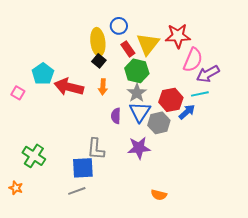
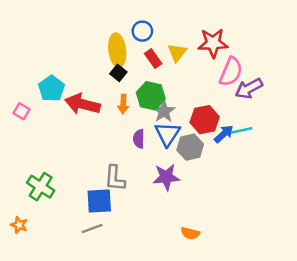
yellow triangle: (148, 44) -> (177, 53), size x0.7
green hexagon: (137, 71) -> (151, 96), moved
cyan line: (200, 94) -> (242, 130), moved

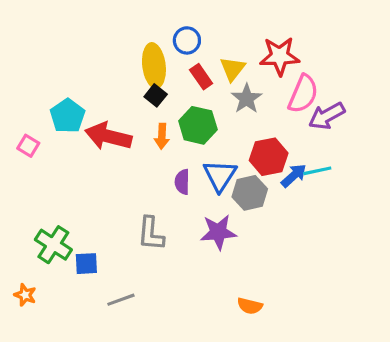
gray star: (164, 111) -> (247, 99), moved
blue square: (99, 201) -> (86, 264), moved, size x0.7

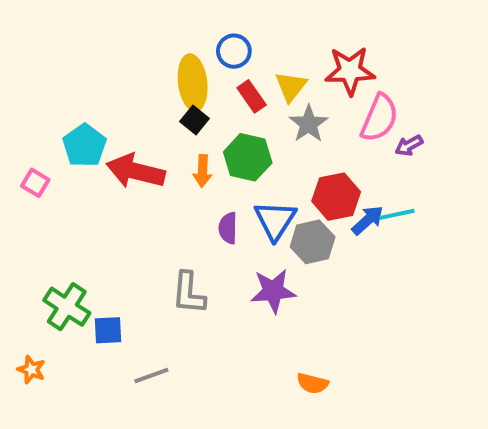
purple arrow: (327, 116) -> (409, 145), size x0.6

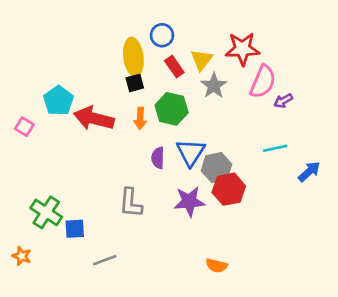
black square: (195, 120) -> (135, 83), turned 36
red hexagon: (336, 197) -> (229, 189), moved
blue arrow: (368, 220) -> (309, 172), moved

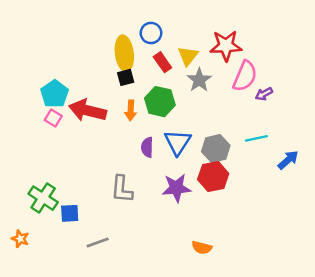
pink square: (24, 127) -> (53, 118), moved
gray hexagon: (217, 167) -> (216, 149), moved

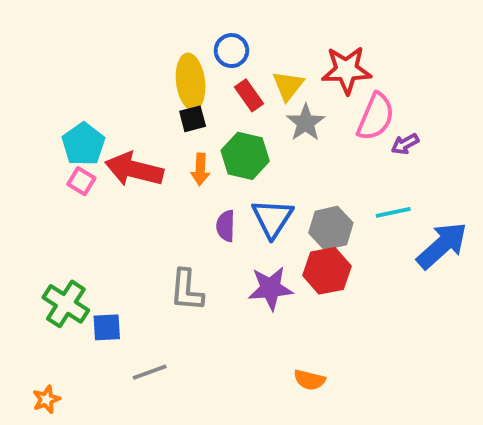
blue arrow: (288, 160) -> (442, 245), size x1.6
orange star: (20, 239) -> (46, 399), moved, turned 30

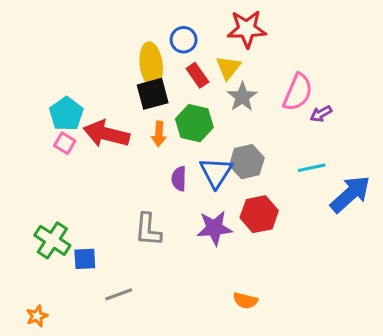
red star: (346, 70) -> (247, 29), moved
black square: (193, 119) -> (153, 94), size x1.5
gray hexagon: (331, 228) -> (247, 162), moved

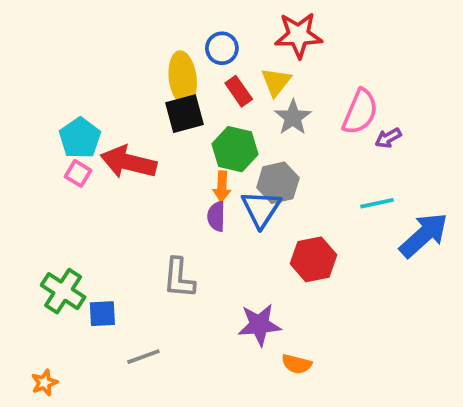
orange arrow: (159, 134) -> (222, 186), moved
gray hexagon: (247, 162) -> (278, 183), moved
purple star: (214, 228) -> (259, 325), moved

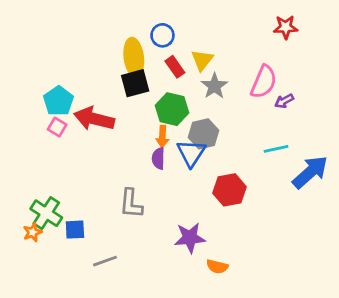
red star: (298, 35) -> (286, 27), moved, size x0.7
orange star: (44, 383) -> (33, 232), moved

